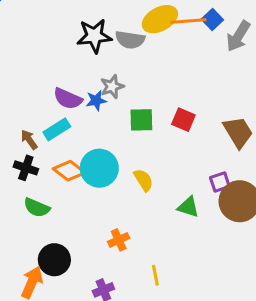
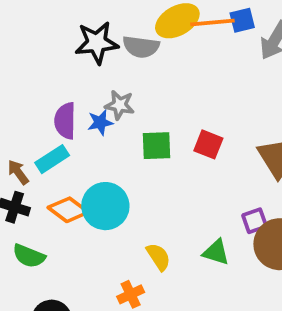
blue square: (212, 20) -> (242, 20), turned 30
gray star: (112, 87) -> (120, 105), turned 30
purple semicircle: (68, 99) -> (65, 121), turned 68
yellow semicircle: (144, 180) -> (158, 257), moved

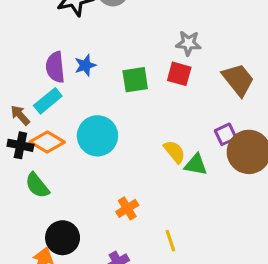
gray star: (120, 105) -> (188, 43), moved
orange diamond: (68, 210) -> (47, 142), moved
green semicircle: (29, 256) -> (37, 185), turned 36
yellow semicircle: (158, 257) -> (174, 152), moved

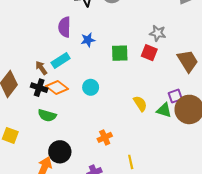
purple semicircle: (55, 67) -> (64, 27), moved
cyan circle: (97, 136) -> (91, 87), size x0.6
green triangle: (196, 165) -> (164, 110), moved
green semicircle: (37, 185) -> (47, 115), turned -42

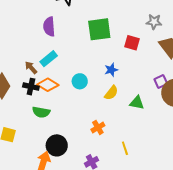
gray star: (158, 33) -> (154, 22), moved
blue star: (88, 40) -> (111, 70), moved
green square: (120, 53) -> (99, 29), moved, size x1.4
yellow semicircle: (140, 104) -> (111, 93), moved, turned 77
green triangle: (164, 110) -> (137, 103), moved

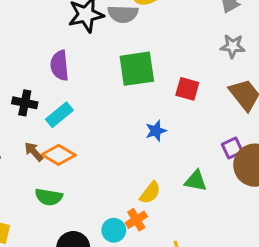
gray star: (154, 22) -> (233, 46), moved
brown arrow: (31, 68) -> (34, 152), moved
cyan circle: (80, 81) -> (114, 230), moved
black cross: (31, 87) -> (25, 103), moved
yellow semicircle: (111, 93) -> (150, 193), moved

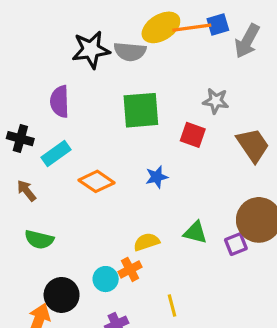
gray star: (233, 46) -> (216, 101), moved
purple square: (232, 148) -> (236, 244), moved
orange diamond: (59, 155) -> (96, 181), moved
yellow semicircle: (150, 193) -> (146, 242), turned -150

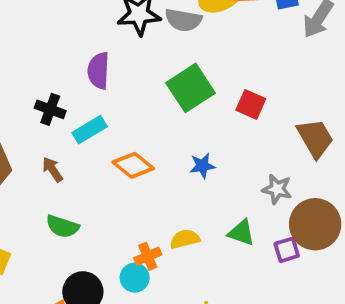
gray star: (216, 101) -> (277, 189), moved
green square: (141, 110) -> (191, 88), turned -33
red square: (193, 135) -> (251, 104), moved
orange cross: (130, 269) -> (148, 256), moved

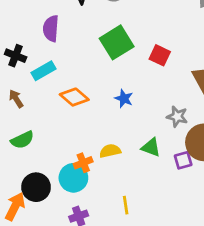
blue star: (202, 166) -> (124, 99), turned 30
green semicircle: (62, 226) -> (22, 140), turned -45
cyan circle: (135, 278) -> (73, 178), size x1.4

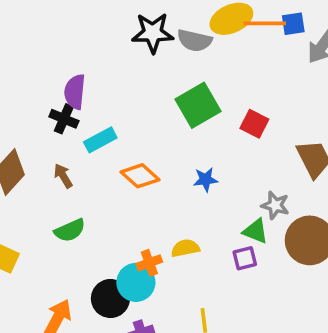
purple semicircle: (51, 28) -> (75, 92), moved
blue star: (124, 99) -> (206, 180), turned -30
green triangle: (151, 147) -> (256, 231), moved
purple square: (183, 160) -> (245, 258), moved
black circle: (36, 187) -> (110, 299), moved

